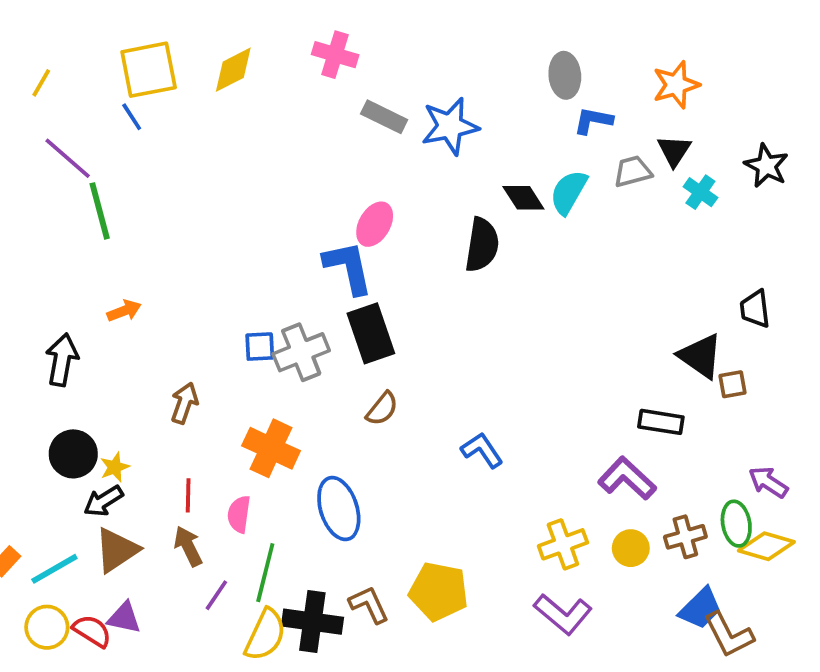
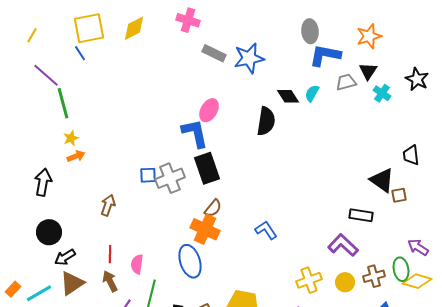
blue L-shape: (593, 121) -> (325, 55), size x1.5
cyan semicircle: (569, 192) -> (312, 93), size x0.7
orange cross: (271, 448) -> (205, 229), moved
yellow star: (115, 467) -> (71, 138), moved

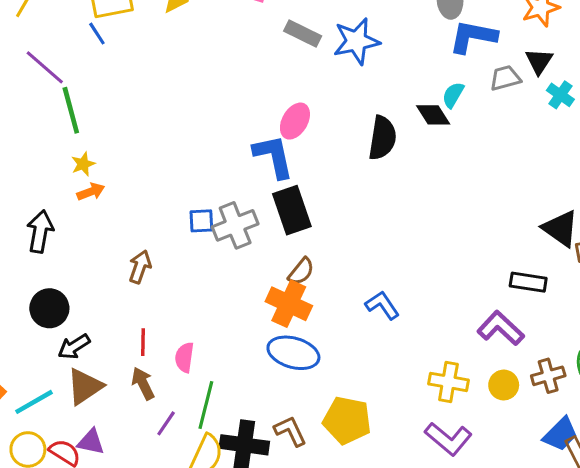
black diamond: (288, 96) -> (433, 115), moved
blue ellipse: (190, 261) -> (293, 353), moved, turned -56
yellow cross: (309, 280) -> (448, 382), turned 30

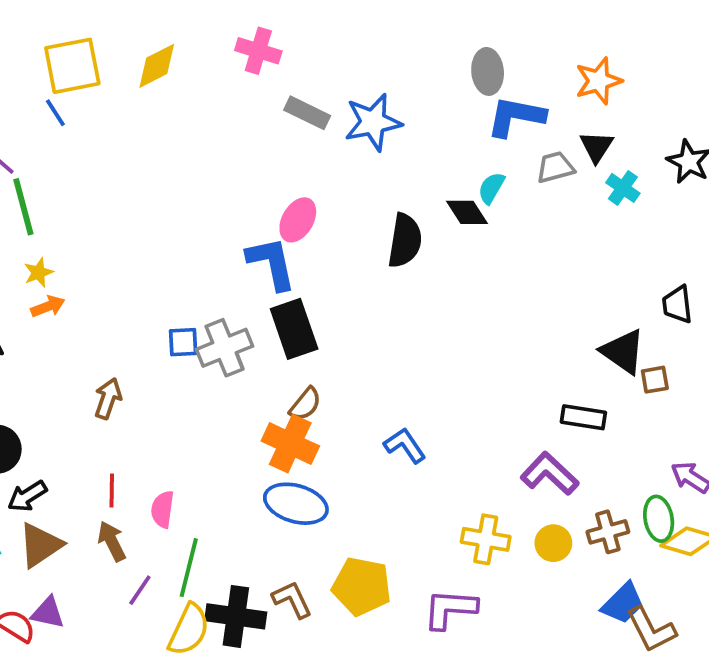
purple L-shape: (448, 439) -> (450, 609), moved, turned 144

